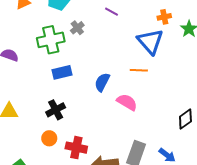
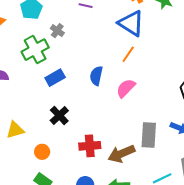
orange line: (139, 70) -> (128, 54), turned -42
pink semicircle: (127, 102) -> (126, 88), turned -60
orange circle: (49, 138) -> (42, 152), moved

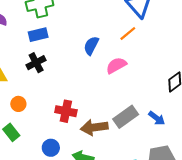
blue rectangle: (55, 78) -> (38, 35), moved
black cross: (59, 115) -> (36, 63), moved
gray rectangle: (149, 135) -> (126, 117), turned 35

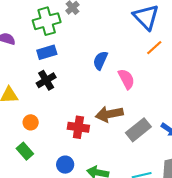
orange line: (128, 34) -> (154, 48), moved
pink semicircle: (116, 65) -> (126, 79), turned 95
brown arrow: (94, 127) -> (109, 114), moved

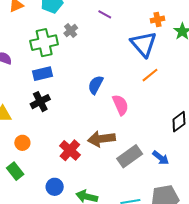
red cross: (78, 127) -> (70, 150), turned 30

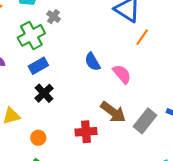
blue semicircle: (96, 85) -> (93, 62), turned -42
brown arrow: (101, 139) -> (113, 112), turned -120
red cross: (70, 150) -> (86, 132), turned -30

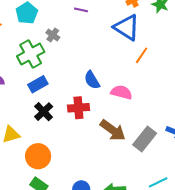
pink semicircle: (122, 74) -> (121, 92), turned -35
red cross: (86, 132) -> (78, 108), moved
orange circle: (38, 138) -> (38, 156), size x1.6

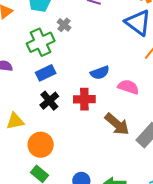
blue semicircle: (92, 80) -> (100, 73), turned -84

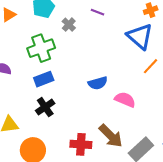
gray cross: (64, 25) -> (69, 25), moved
red cross: (84, 99) -> (81, 144), moved

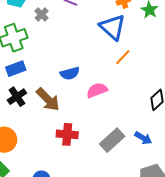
pink semicircle: (125, 100) -> (97, 90), turned -45
brown arrow: (111, 136) -> (48, 99), moved
red cross: (81, 144) -> (67, 134), moved

